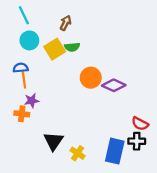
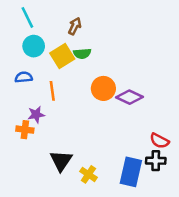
orange line: (24, 80) -> (52, 91), moved

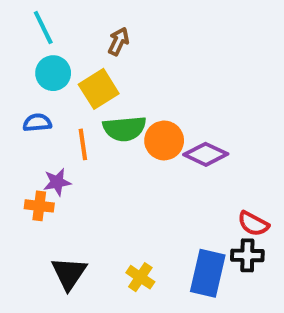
green semicircle: (82, 54) -> (124, 129), moved, size x1.5
black triangle: (61, 161) -> (69, 273), moved

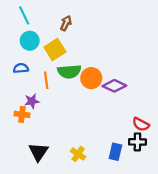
blue rectangle: (208, 273) -> (115, 152), size x0.7

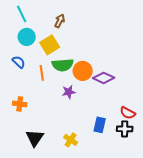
blue semicircle: (21, 68) -> (19, 62), turned 48
purple star: (32, 101) -> (69, 92), moved
blue rectangle: (115, 152) -> (100, 125), moved

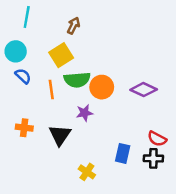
cyan line: (22, 14) -> (27, 17), turned 36
cyan circle: (27, 37) -> (16, 51), moved
purple diamond: (104, 78) -> (144, 90), moved
black triangle: (35, 138) -> (60, 135), moved

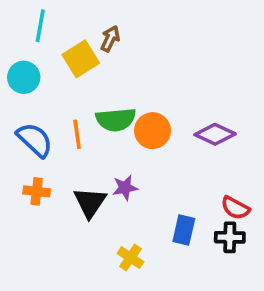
yellow square: (61, 55) -> (81, 59), moved
blue semicircle: (23, 76) -> (35, 140), moved, size x1.5
purple star: (84, 113) -> (125, 188), moved

